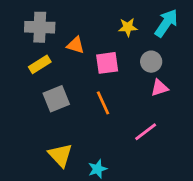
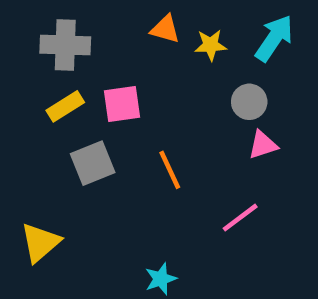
orange triangle: (75, 45) -> (165, 29), moved
pink square: (107, 63) -> (122, 104), moved
yellow triangle: (60, 155) -> (40, 243), moved, turned 32

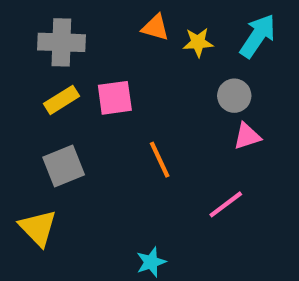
gray square: (93, 163) -> (64, 166), moved
yellow triangle: (40, 243) -> (38, 228), turned -33

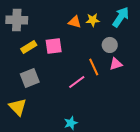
orange triangle: (155, 27) -> (75, 22), moved
gray cross: (61, 42) -> (17, 20), moved
orange line: (160, 160) -> (94, 67), moved
pink line: (226, 204) -> (77, 82), moved

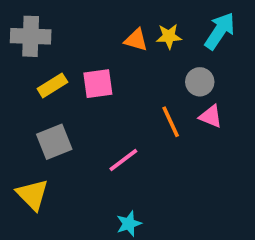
pink triangle: (116, 64) -> (211, 116), turned 40
pink line: (77, 82) -> (123, 160), moved

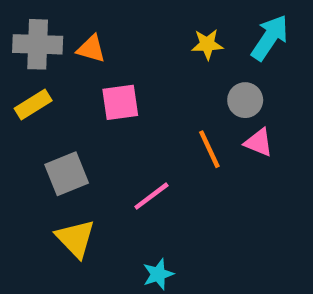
orange triangle: (136, 40) -> (91, 49), moved
yellow rectangle: (52, 85) -> (33, 105), moved
yellow triangle: (32, 195) -> (76, 238), moved

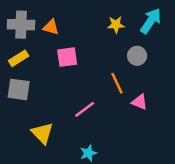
pink triangle: (259, 143) -> (140, 102), moved
gray square: (67, 174) -> (19, 89), moved, turned 30

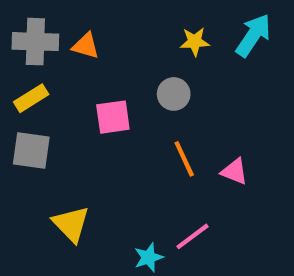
gray circle: (137, 56) -> (174, 94), moved
pink square: (67, 57) -> (113, 117), moved
orange line: (117, 83) -> (184, 159), moved
pink line: (85, 109) -> (193, 236), moved

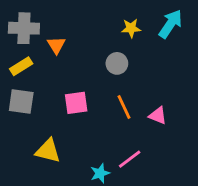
orange triangle: (86, 46) -> (56, 45), moved, turned 42
pink square: (113, 117) -> (76, 103), moved
yellow triangle: (71, 224) -> (48, 151), turned -32

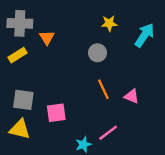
cyan arrow: (170, 24) -> (145, 35), moved
gray square: (21, 101) -> (23, 100), moved
pink square: (76, 103) -> (56, 113), moved
yellow triangle: (48, 151) -> (20, 129), moved

